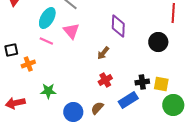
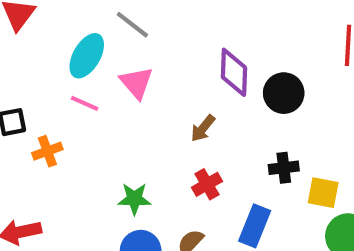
black circle: (158, 42) -> (284, 93), moved
black cross: (142, 82) -> (284, 168), moved
green star: (48, 91) -> (134, 199), moved
blue rectangle: (128, 100) -> (255, 226), turned -36

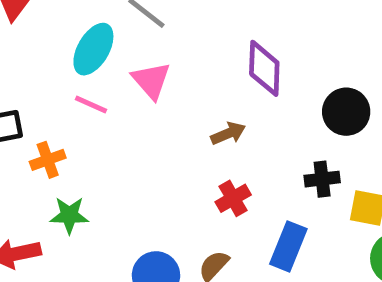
black circle: (284, 93) -> (346, 112), moved
brown arrow: (203, 128) -> (228, 133), turned -152
green star: (134, 199) -> (69, 215), moved

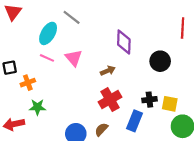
pink triangle: (151, 80) -> (74, 58), moved
black cross: (322, 179) -> (149, 100), moved
red cross: (233, 198) -> (110, 100), size x1.5

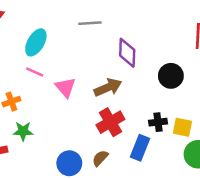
gray line: (72, 17) -> (90, 23), moved, turned -42
pink triangle: (74, 58) -> (65, 87), moved
brown arrow: (108, 71) -> (108, 87), size x1.5

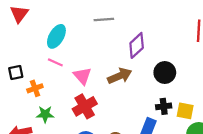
purple diamond: (127, 53) -> (137, 45), turned 45
black circle: (171, 76) -> (165, 73), moved
red cross: (110, 122) -> (85, 106), moved

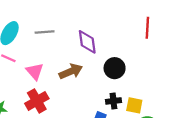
gray line: (104, 19) -> (45, 32), moved
purple diamond: (137, 45) -> (87, 42), turned -55

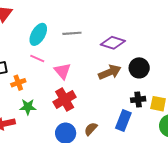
purple diamond: (87, 42) -> (113, 43), turned -65
brown arrow: (71, 71) -> (110, 72), moved

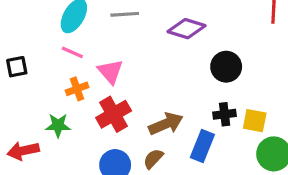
brown arrow: (110, 72) -> (166, 124), moved
orange cross: (18, 83) -> (77, 89), moved

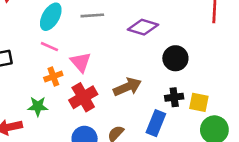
brown arrow: (166, 124) -> (127, 87), moved

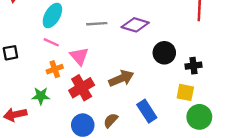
gray line: (92, 15) -> (97, 24), moved
black cross: (174, 97) -> (193, 66), moved
blue rectangle: (156, 123) -> (147, 111), turned -55

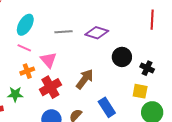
black cross: (193, 66) -> (147, 68), turned 32
brown arrow: (121, 78) -> (85, 79), turned -30

